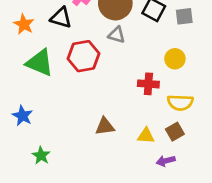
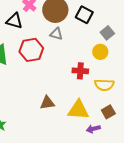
gray square: (184, 16) -> (107, 33), moved, turned -32
brown square: (175, 132) -> (108, 112), moved
yellow triangle: (146, 136) -> (78, 110), size x1.6

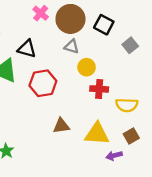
black triangle: (14, 21) -> (27, 49), moved
red hexagon: (31, 50) -> (43, 83), moved
yellow circle: (100, 52) -> (87, 67), moved

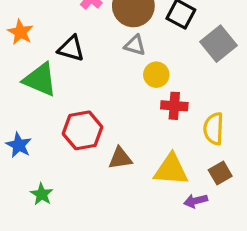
gray square: (130, 45) -> (219, 44), size x1.5
red hexagon: (43, 83) -> (83, 130), moved
yellow semicircle: (127, 105) -> (214, 129), turned 90

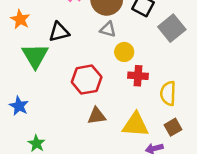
black triangle: (71, 48) -> (59, 32), turned -30
green triangle: (40, 80) -> (35, 56), turned 36
red hexagon: (83, 130) -> (87, 80), moved

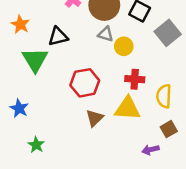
yellow circle: (124, 52) -> (124, 46), moved
brown triangle: (97, 116) -> (95, 118), turned -36
yellow triangle: (135, 125) -> (127, 108), moved

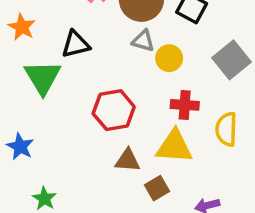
gray square: (168, 33) -> (231, 60), moved
brown triangle: (95, 118) -> (128, 160), turned 48
brown square: (169, 129) -> (157, 188), moved

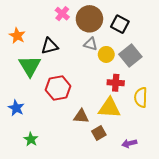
gray square: (231, 60) -> (130, 55), moved
red hexagon: (114, 110) -> (58, 88), moved

